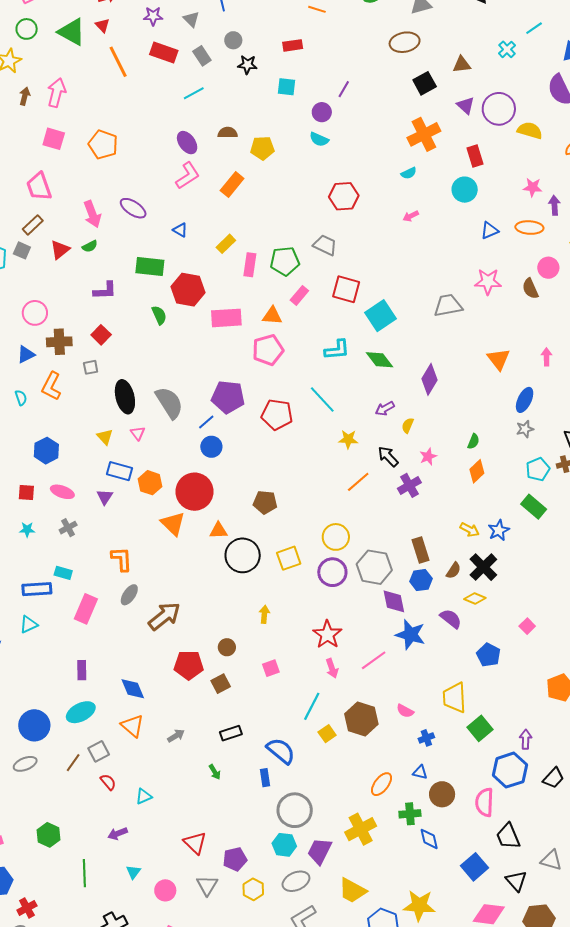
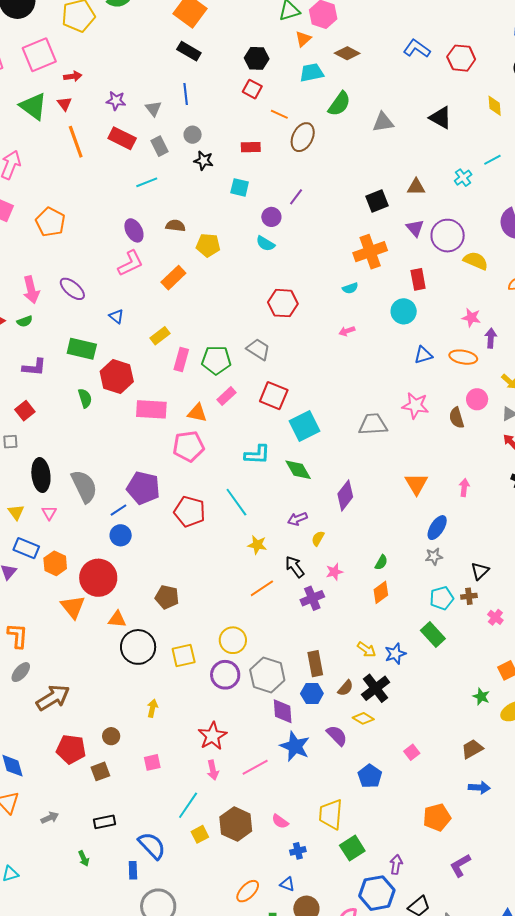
brown ellipse: (405, 42) -> (303, 137), moved, turned -60

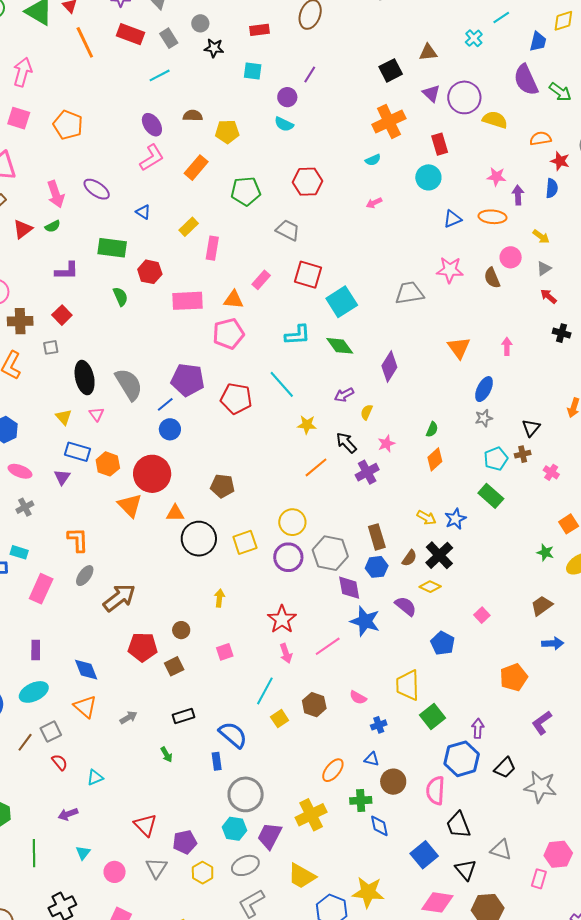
green pentagon: (216, 360) -> (246, 191), moved
red hexagon: (117, 377) -> (150, 272), size x0.7
brown hexagon: (236, 824) -> (314, 705), size x0.7

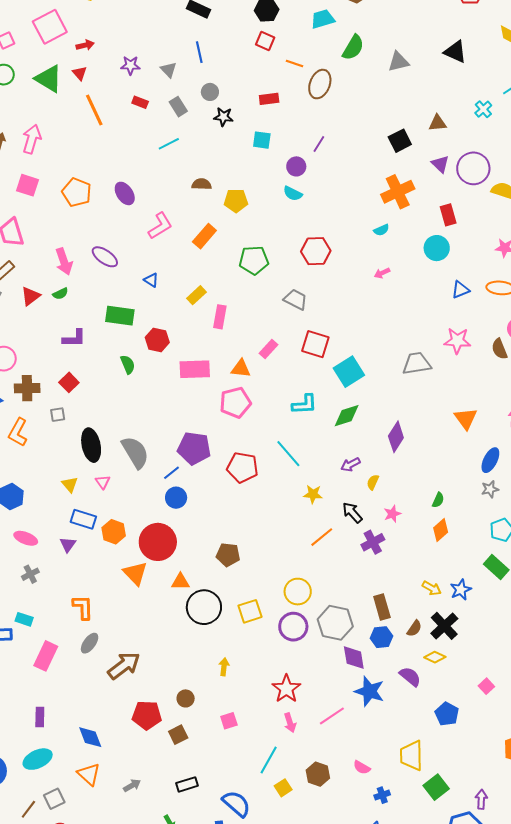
red rectangle: (131, 34) -> (140, 102), size x0.6
purple ellipse: (152, 125) -> (125, 193), moved
green diamond: (340, 346) -> (347, 416), turned -72

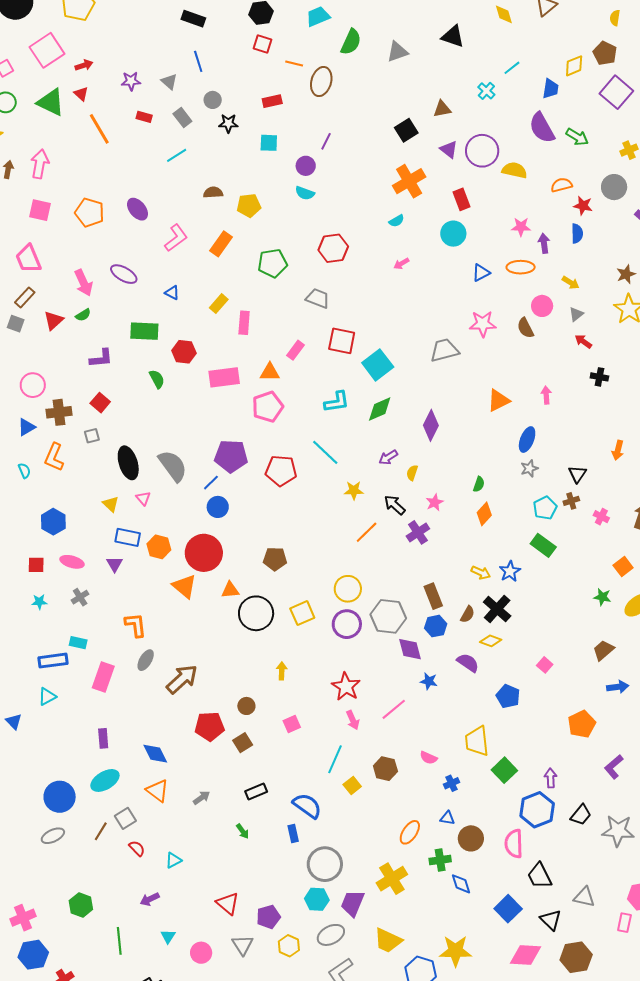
orange triangle: (466, 419) -> (498, 400), turned 45
blue star: (369, 691) -> (429, 681), size x0.6

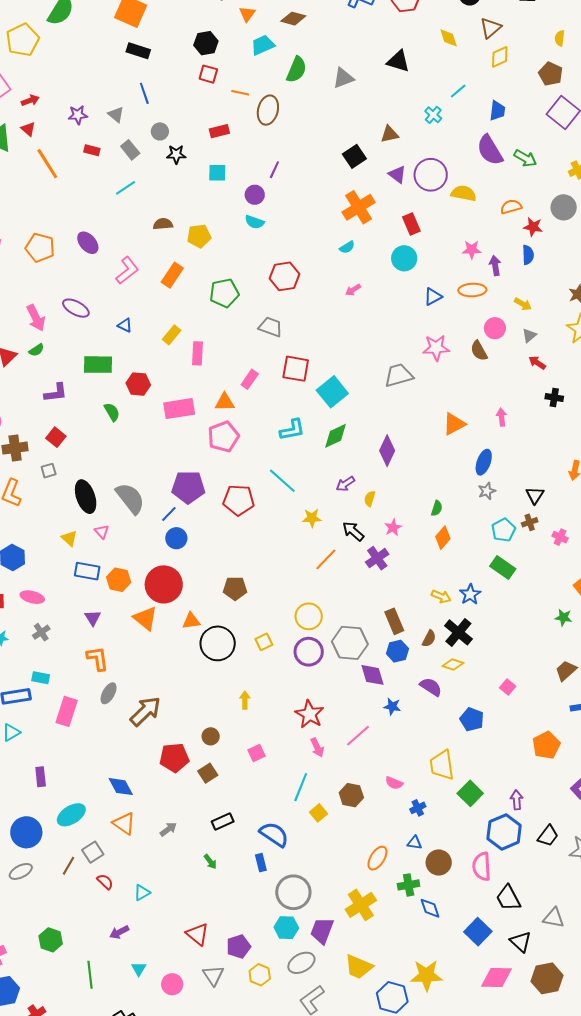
yellow diamond: (574, 66) -> (500, 57), moved
purple triangle: (115, 564) -> (93, 618), moved
yellow square: (302, 613) -> (264, 642), size x0.7
purple rectangle: (103, 738) -> (41, 777), moved

